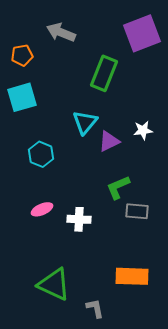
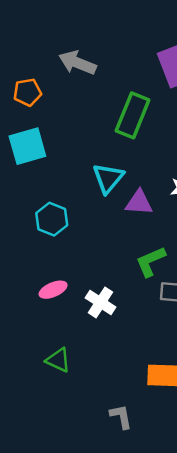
purple triangle: (109, 141) -> (139, 203), turned 30
white cross: (79, 219) -> (100, 302), turned 30
green triangle: (54, 284) -> (58, 360), moved, size x0.6

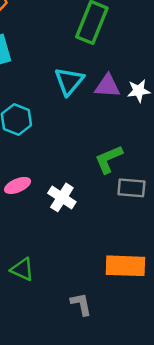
purple triangle: (139, 203) -> (107, 86), moved
green triangle: (58, 360) -> (22, 269), moved

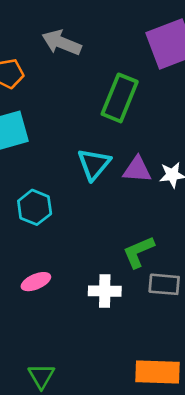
white cross: (62, 197) -> (105, 291), moved, turned -32
green triangle: (22, 269) -> (41, 376), turned 35

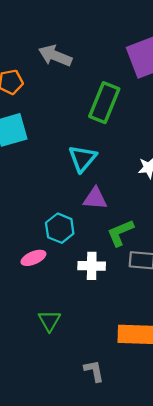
purple triangle: (137, 170) -> (95, 198), moved
cyan hexagon: (35, 207) -> (60, 228), moved
green triangle: (41, 376) -> (49, 321), moved

